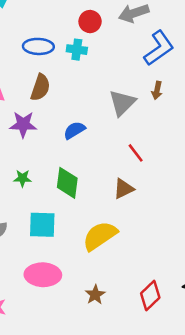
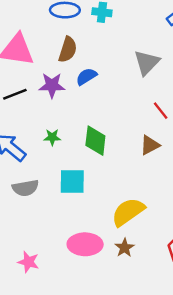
blue semicircle: (74, 130) -> (86, 77), moved
yellow semicircle: (100, 236) -> (128, 212), moved
pink ellipse: (43, 275) -> (85, 244), moved

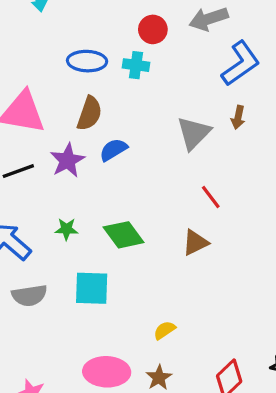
purple star: (52, 85) -> (67, 160), turned -30
green diamond: (95, 141) -> (124, 235), turned -44
yellow semicircle: (128, 212) -> (164, 330), size x0.5

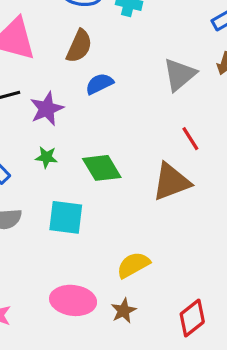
purple star: (67, 160) -> (47, 109), moved
brown triangle: (195, 242) -> (171, 182), size x1.5
yellow semicircle: (164, 330) -> (133, 265), size x1.5

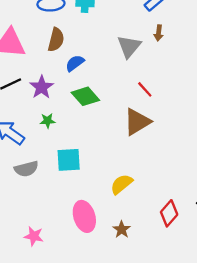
green diamond: (102, 168) -> (85, 96), moved
pink ellipse: (73, 300) -> (84, 216), turned 76
brown star: (124, 311) -> (122, 229), moved

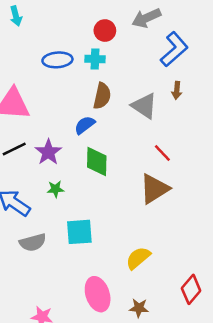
brown semicircle: (56, 40) -> (102, 96), moved
gray triangle: (129, 46) -> (144, 106), turned -35
green diamond: (85, 96) -> (97, 162), turned 44
brown star: (122, 229) -> (139, 308), turned -30

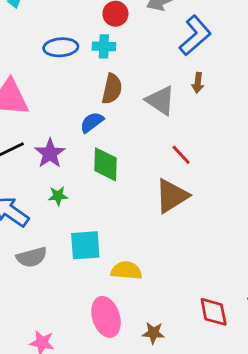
yellow semicircle: (138, 258) -> (126, 270), moved, turned 45
red diamond: (191, 289) -> (214, 312), turned -52

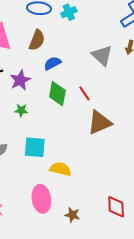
cyan cross: (104, 46) -> (69, 12), turned -35
brown semicircle: (112, 89) -> (37, 40), moved
red line: (181, 155) -> (84, 93), moved

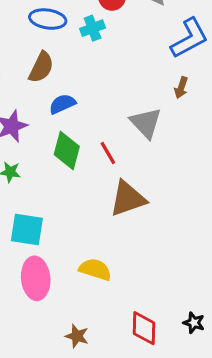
gray triangle: (102, 56) -> (146, 123), moved
yellow semicircle: (60, 169) -> (95, 269), moved
pink ellipse: (41, 199) -> (36, 278), moved

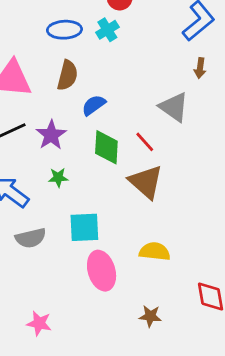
brown triangle: (128, 199) -> (146, 182), moved, turned -48

